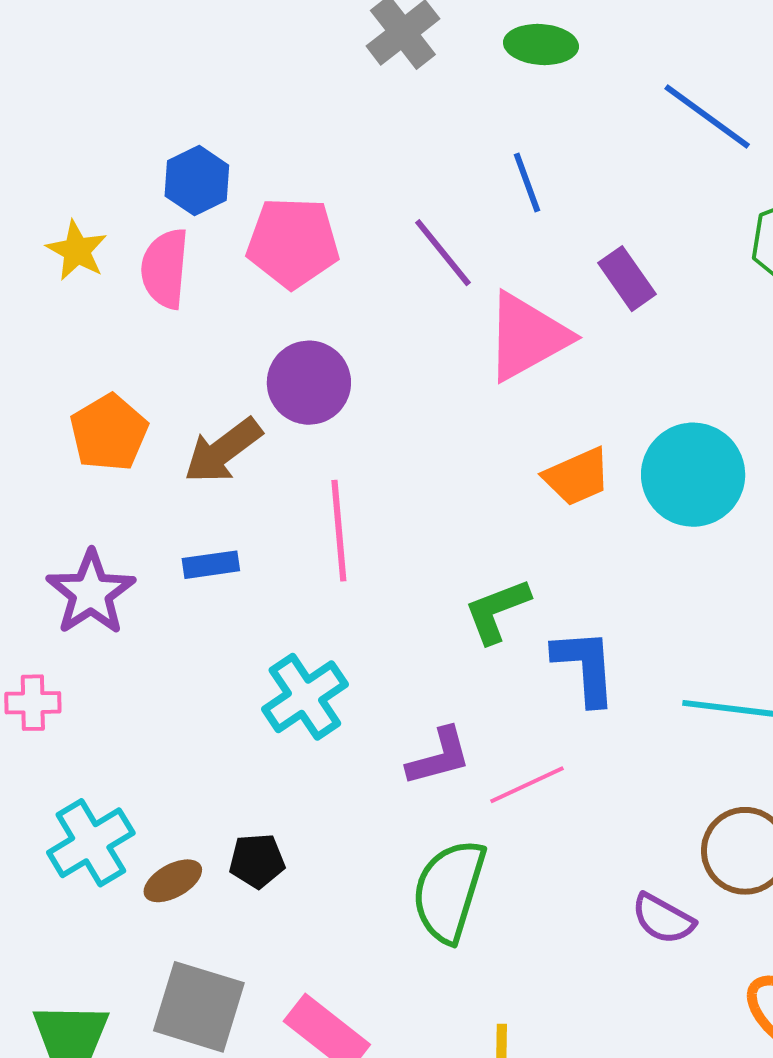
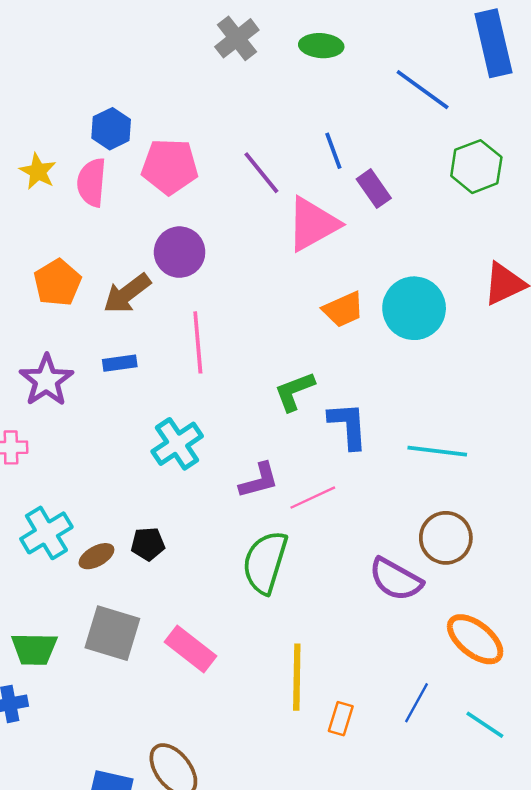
blue line: (527, 183) -> (333, 151), moved
purple semicircle: (663, 919) -> (396, 579), size x1.4

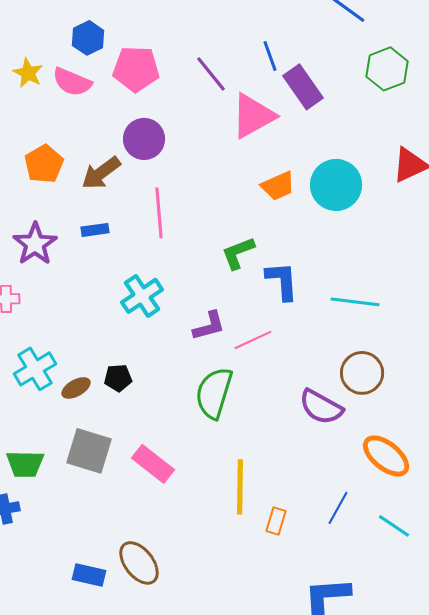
pink semicircle: (92, 182) -> (72, 82), turned -72
purple rectangle: (374, 189) -> (303, 87), size x1.4

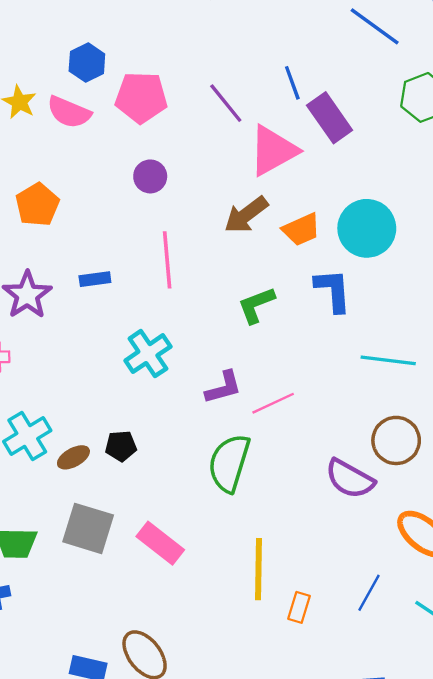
purple circle: (144, 139) -> (150, 176), size x0.7
brown arrow: (101, 173) -> (246, 215), moved
blue L-shape: (282, 281) -> (333, 290), moved

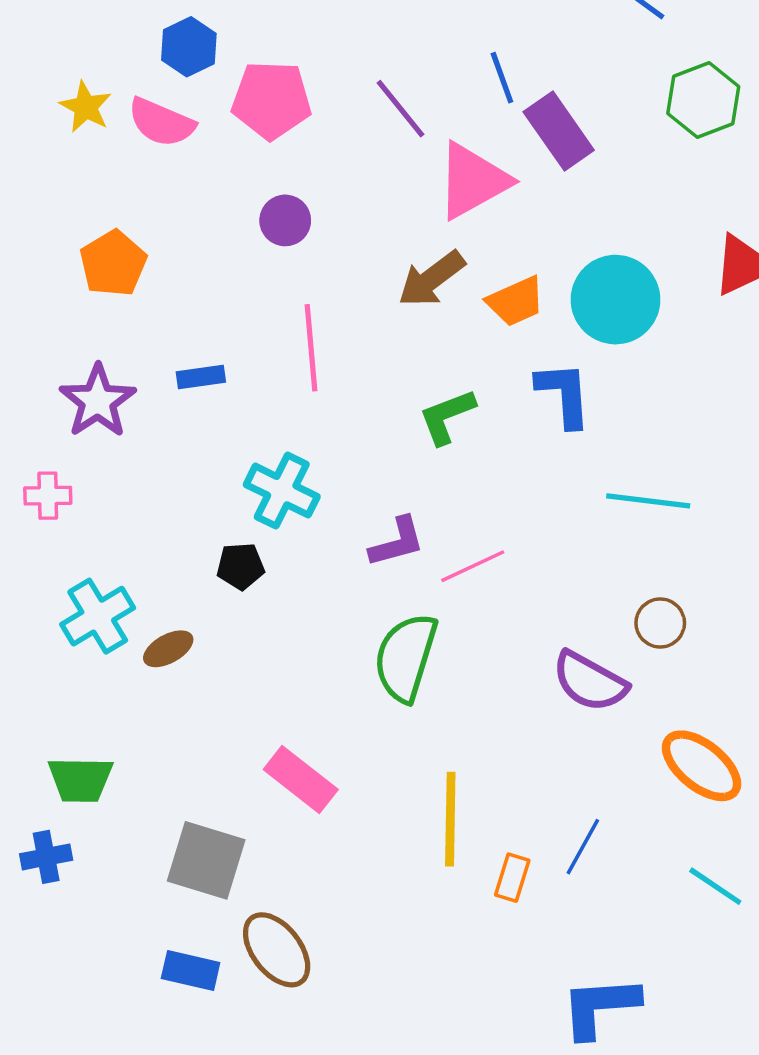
cyan cross: (148, 354) -> (282, 491), turned -30
brown circle: (396, 440) -> (660, 623), size x0.7
black pentagon: (121, 446) -> (240, 566), moved
gray square: (88, 528) -> (206, 860), moved
blue line: (369, 593) -> (583, 847), moved

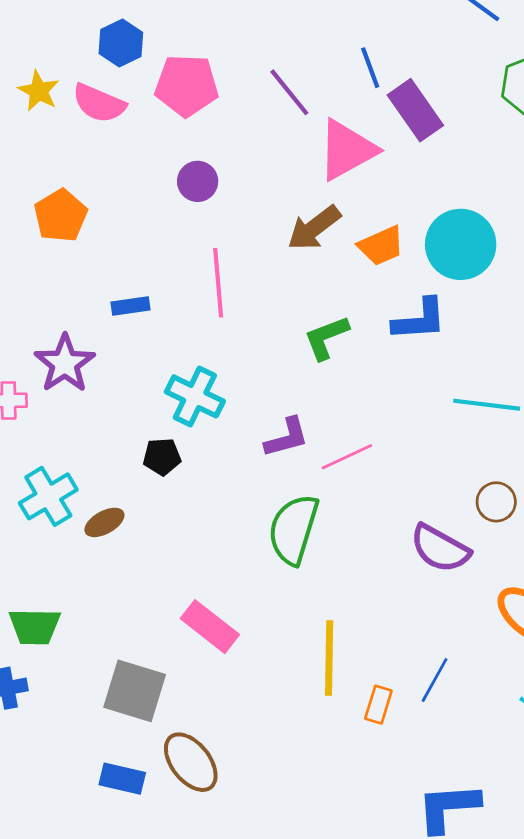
blue L-shape: (564, 394) -> (419, 320), turned 90
purple star: (98, 401) -> (65, 364), moved

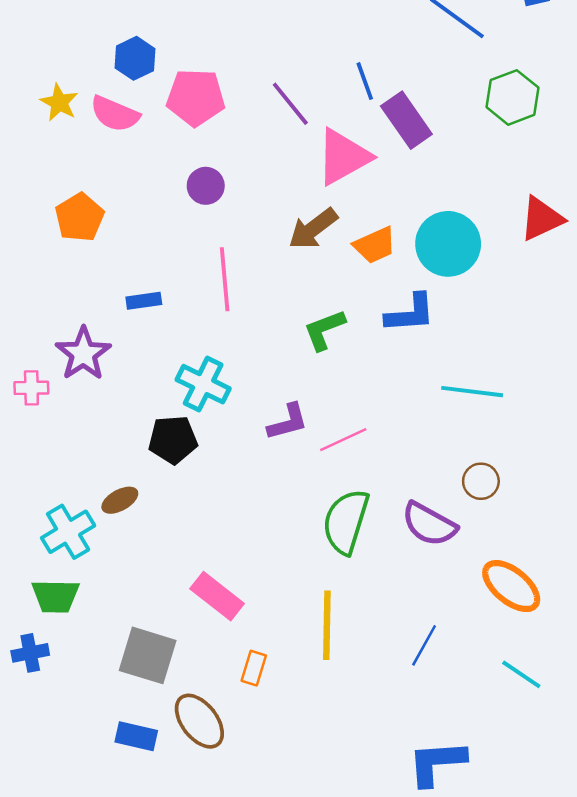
black pentagon: (162, 457) -> (173, 440), size x1.4
cyan cross: (48, 496) -> (68, 532), moved
green semicircle: (293, 529) -> (346, 522), moved
orange rectangle: (378, 705) -> (254, 668), moved

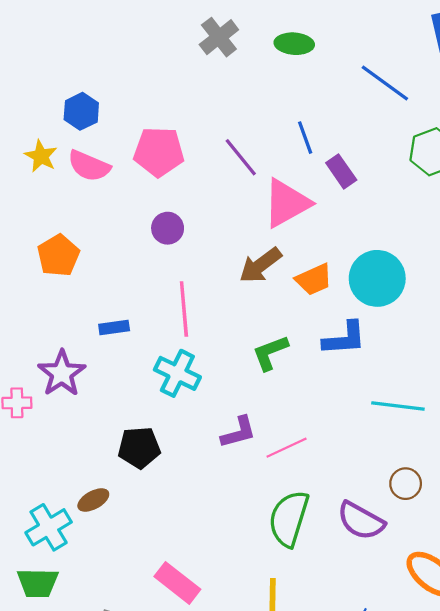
blue hexagon: (135, 58) -> (81, 111), moved
purple rectangle: (406, 120) -> (341, 171), size x0.7
cyan cross: (203, 384) -> (177, 373), moved

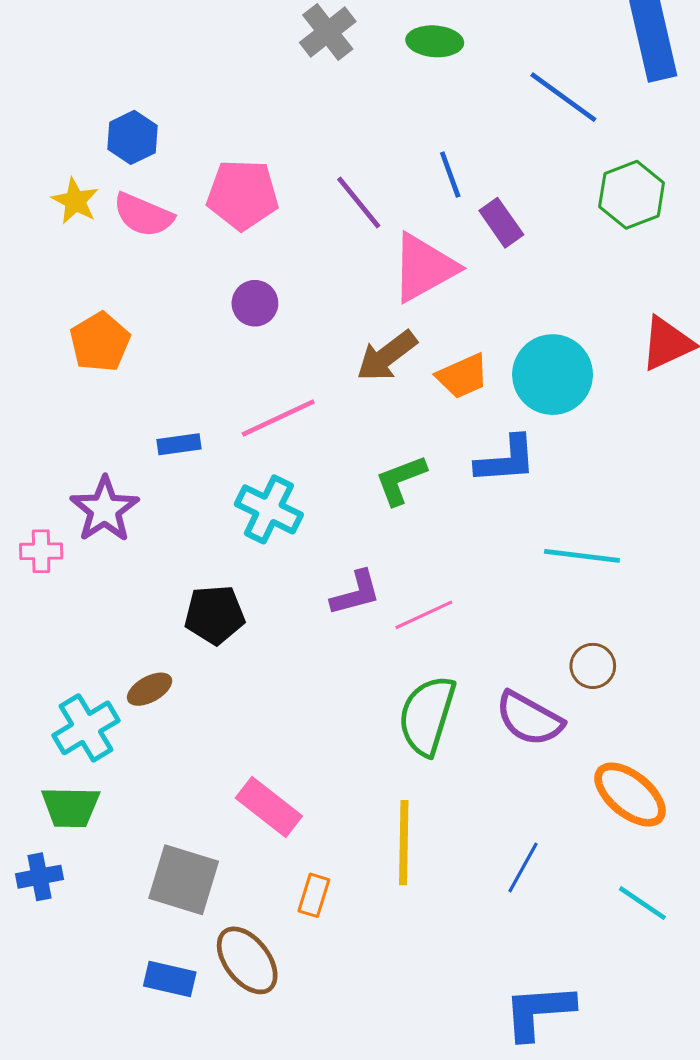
pink line: (184, 309) -> (278, 418), turned 70

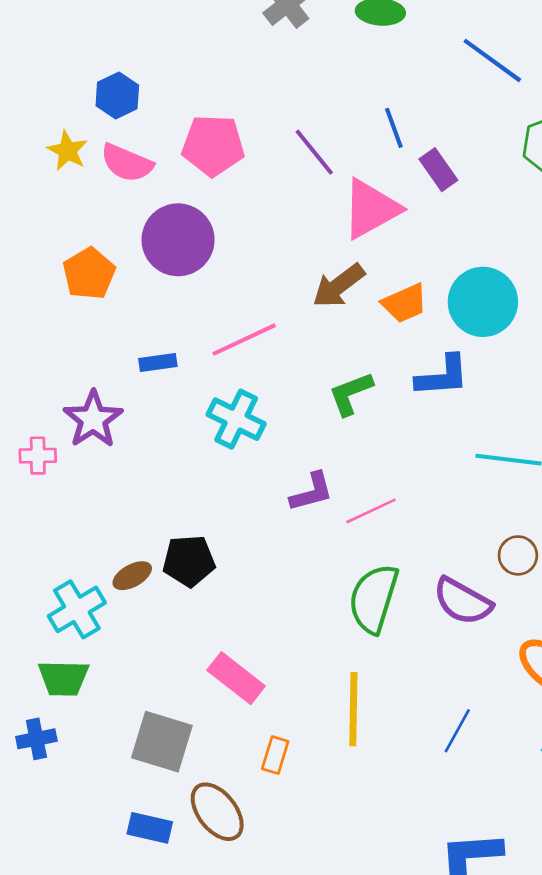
purple circle: (255, 303) -> (178, 240), moved, size x1.8
black pentagon: (215, 615) -> (189, 561), moved

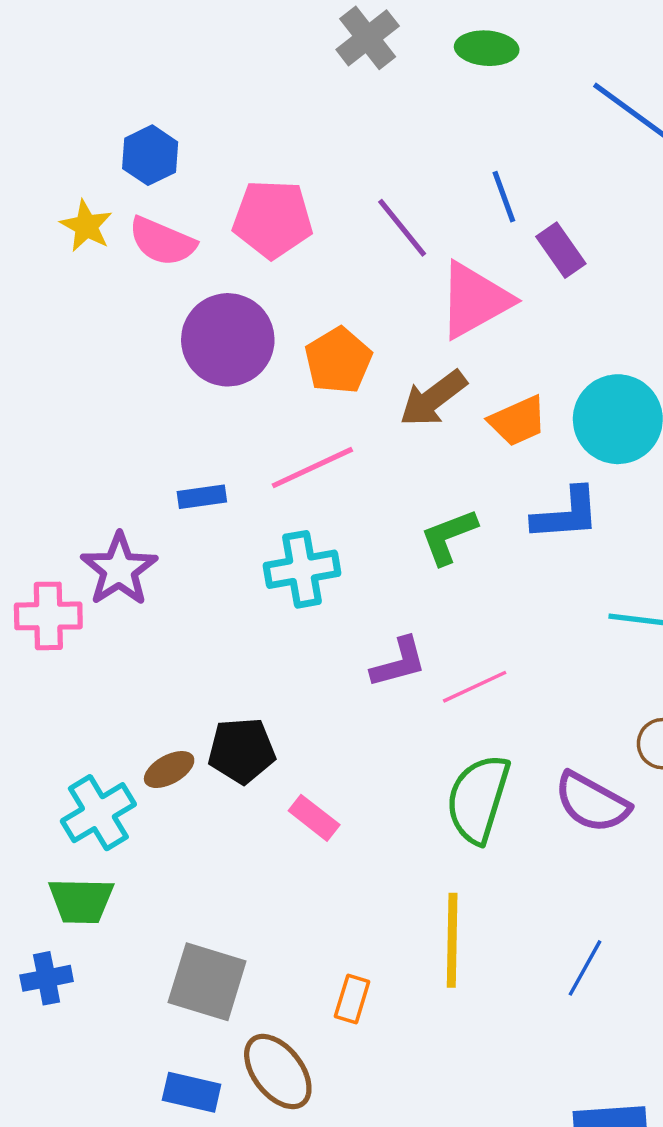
orange pentagon: (89, 274) -> (338, 361), moved
cyan cross: (236, 419) -> (302, 569), turned -36
pink cross: (38, 456) -> (48, 616), size x1.4
pink rectangle: (236, 678) -> (314, 818), moved, size x0.7

